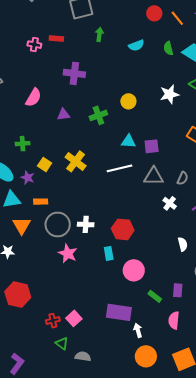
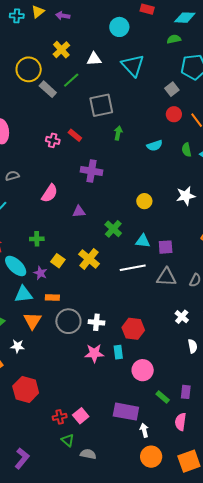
red rectangle: (56, 39) -> (75, 135), turned 32
green cross: (98, 115) -> (113, 229), moved, turned -30
white cross: (170, 203) -> (182, 317), moved
pink star: (68, 253) -> (94, 353), moved, turned -30

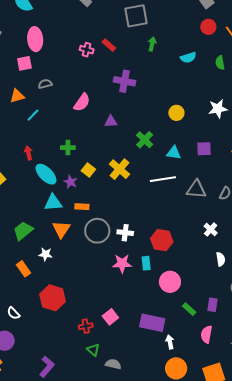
purple square: (166, 247) -> (204, 149), moved
pink square: (81, 416) -> (110, 317), moved

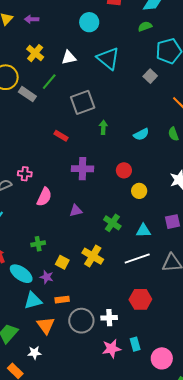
red circle: (208, 27) -> (124, 170), moved
pink cross: (87, 50) -> (25, 174), moved
red hexagon: (162, 240) -> (140, 299), moved

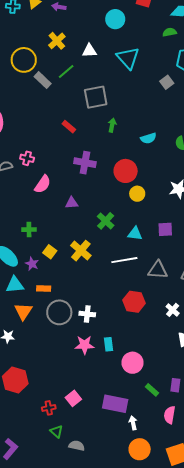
red circle: (124, 170) -> (126, 171), size x1.5
red hexagon: (140, 299) -> (134, 302), moved

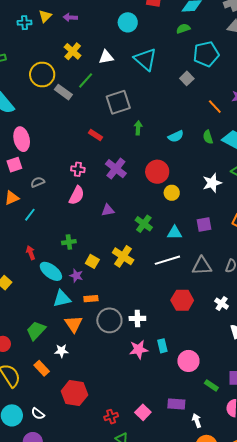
pink cross: (27, 158) -> (78, 169), moved
purple cross: (85, 163) -> (116, 169), turned 35
pink square: (73, 398) -> (143, 412), moved
purple rectangle: (115, 404) -> (176, 404), size x0.7

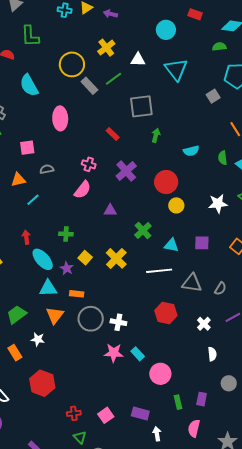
pink ellipse: (22, 139) -> (60, 118), moved
cyan rectangle: (162, 346) -> (138, 354), turned -40
green rectangle: (211, 385) -> (178, 402), turned 32

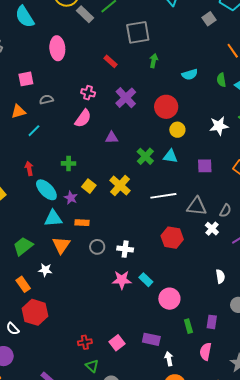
cyan triangle: (171, 245) -> (170, 156), moved
gray circle: (91, 319) -> (97, 247), size x0.6
white cross: (204, 324) -> (212, 229), moved
red hexagon: (42, 383) -> (35, 312), moved

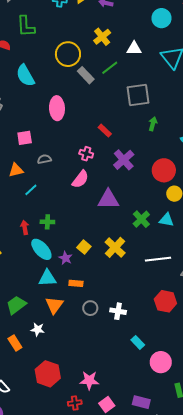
red rectangle: (110, 61) -> (105, 131), moved
purple triangle: (112, 138) -> (108, 199), size x1.6
green cross: (69, 163) -> (47, 222), moved
pink star: (122, 280) -> (89, 380), moved
red hexagon: (35, 312) -> (48, 374), moved

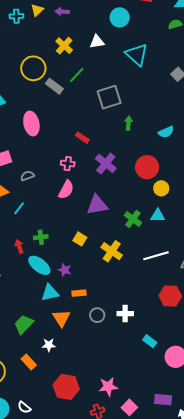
white triangle: (134, 48) -> (97, 42), moved
yellow square: (84, 247) -> (80, 239), moved

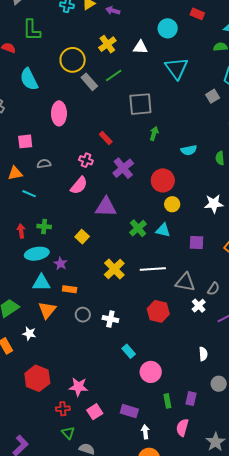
cyan line: (19, 208) -> (29, 194), turned 64
yellow cross: (112, 251) -> (114, 269), moved
cyan ellipse: (39, 265) -> (37, 254), turned -60

